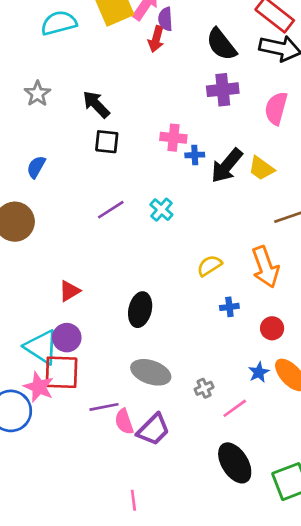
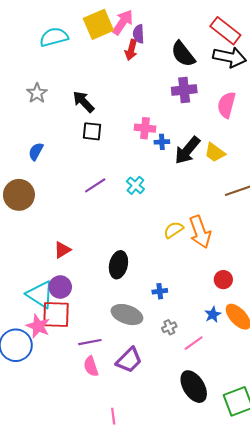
orange arrow: (265, 267) -> (200, 232), moved
blue cross: (229, 307) -> (160, 291), moved
pink semicircle: (124, 422) -> (91, 366), moved

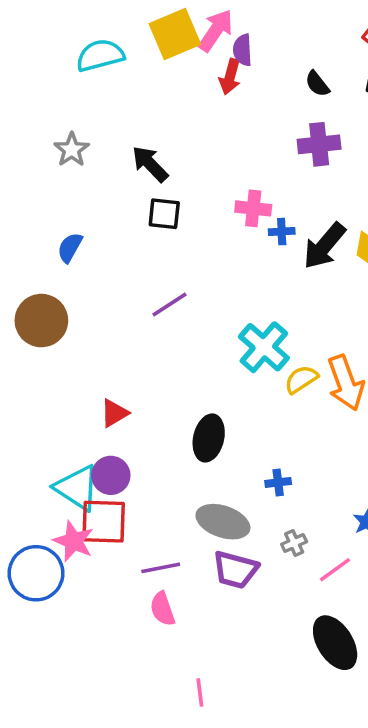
black semicircle: (183, 54) -> (317, 84), size x0.6
cyan cross: (135, 185) -> (264, 347), moved, size x1.6
purple trapezoid: (129, 360) -> (235, 570), moved, turned 60

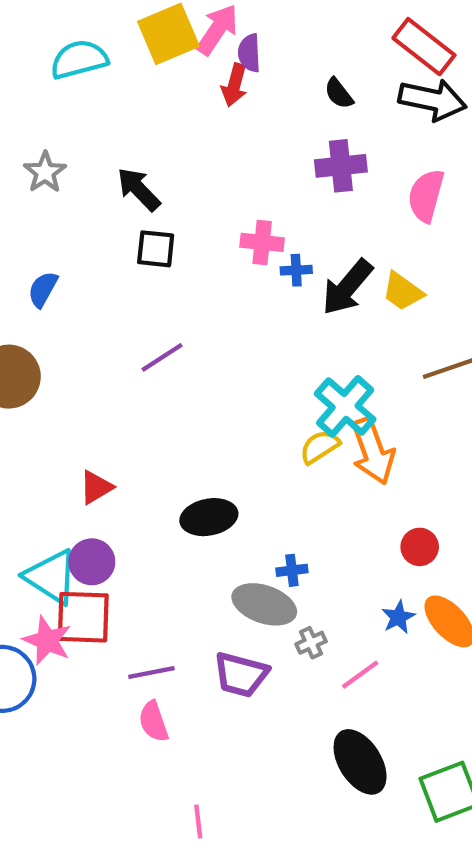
cyan cross: (264, 347) -> (345, 406), moved
black ellipse: (209, 438) -> (209, 517), turned 66
gray ellipse: (223, 522) -> (264, 604), moved

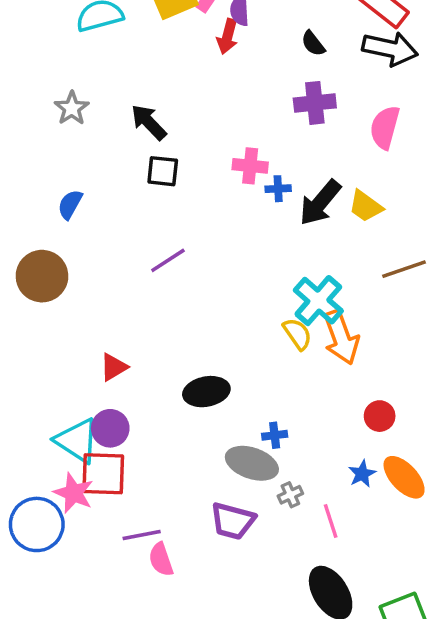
yellow semicircle: (320, 447) -> (297, 334), turned 88
purple line: (151, 673) -> (142, 535), moved
pink line: (360, 675) -> (331, 521), turned -72

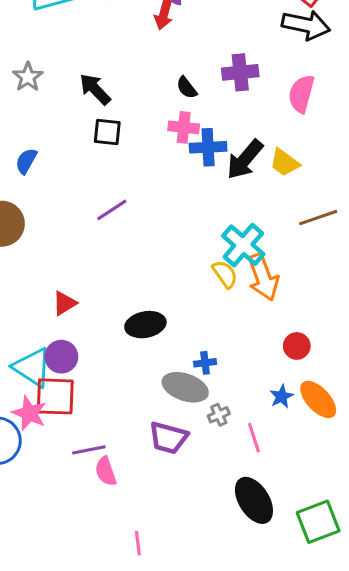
black semicircle: (313, 43) -> (187, 88), moved
blue cross: (278, 189) -> (208, 147), size x1.6

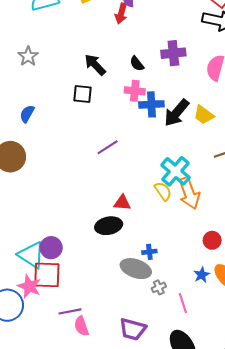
black arrow: (95, 89) -> (95, 65), moved
purple line: (112, 210) -> (108, 147), moved
red triangle: (64, 303) -> (122, 203), moved, turned 36
purple trapezoid: (168, 438) -> (133, 329), moved

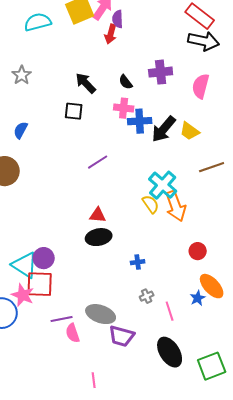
red triangle: (122, 203) -> (98, 215), moved
gray ellipse: (136, 269) -> (101, 314), moved
blue star: (202, 275) -> (198, 298), moved

